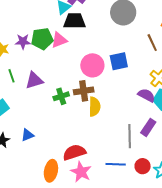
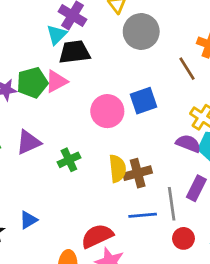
brown cross: (84, 91) -> (138, 173), moved
blue line: (116, 164) -> (143, 215), moved
red circle: (143, 166) -> (183, 238), moved

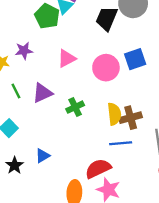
black trapezoid: (74, 52) -> (107, 18), moved, turned -60
pink triangle: (56, 81) -> (67, 58), moved
green pentagon: (32, 83) -> (47, 16), moved, turned -30
blue line: (143, 215) -> (121, 143), moved

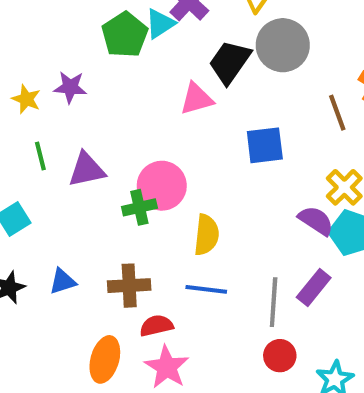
pink triangle: (67, 58) -> (197, 99), moved
pink circle: (106, 68) -> (162, 186), moved
brown cross: (131, 118) -> (129, 286), moved
red semicircle: (98, 169) -> (156, 326), size x0.7

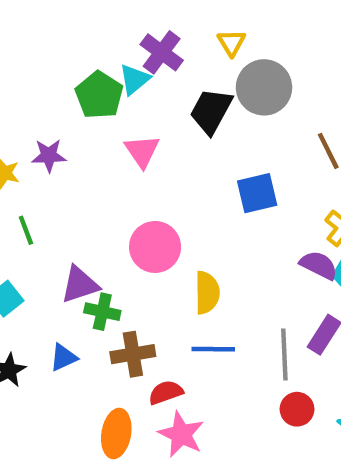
pink triangle: (197, 99) -> (142, 151), moved, turned -42
purple triangle: (87, 170) -> (80, 285), moved
green cross: (139, 207) -> (102, 312), moved, turned 32

